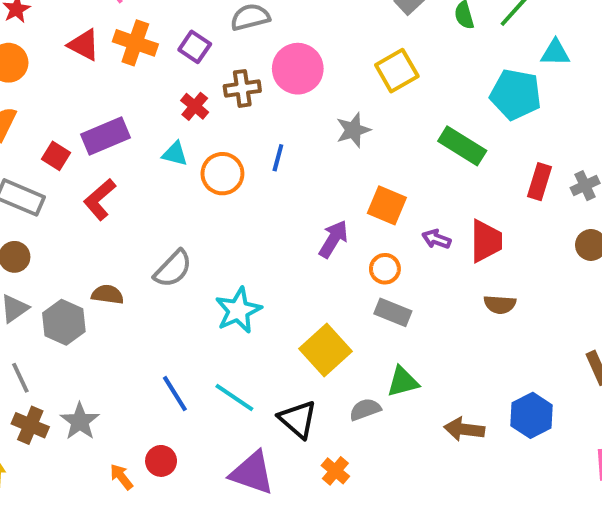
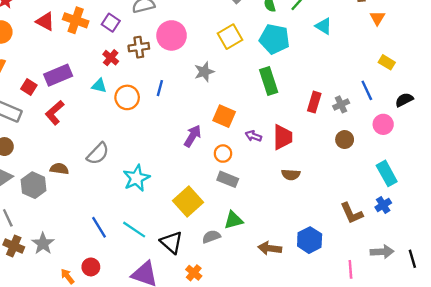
cyan triangle: (555, 53) -> (324, 26), turned 30
cyan pentagon: (516, 94) -> (274, 39), moved
green rectangle: (462, 146) -> (269, 81), turned 40

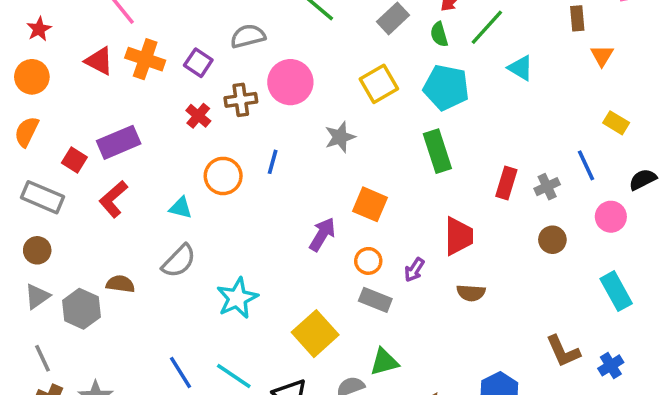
cyan triangle: (99, 86) -> (181, 208), moved
purple arrow: (253, 136) -> (414, 270), moved, turned -77
blue cross: (383, 205) -> (611, 365), moved

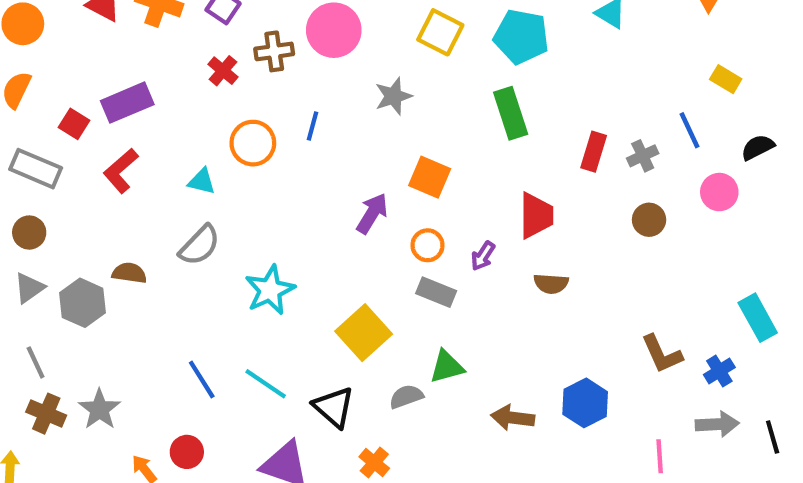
yellow square: (379, 84) -> (440, 32), turned -33
cyan rectangle: (616, 291) -> (758, 318), moved

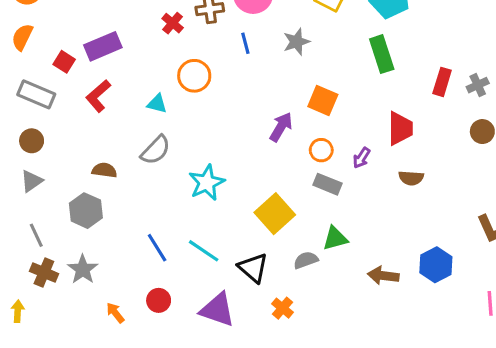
blue line: (312, 126) -> (245, 43), moved, turned -30
gray hexagon: (82, 303) -> (86, 211), moved
red circle: (187, 452) -> (159, 300), moved

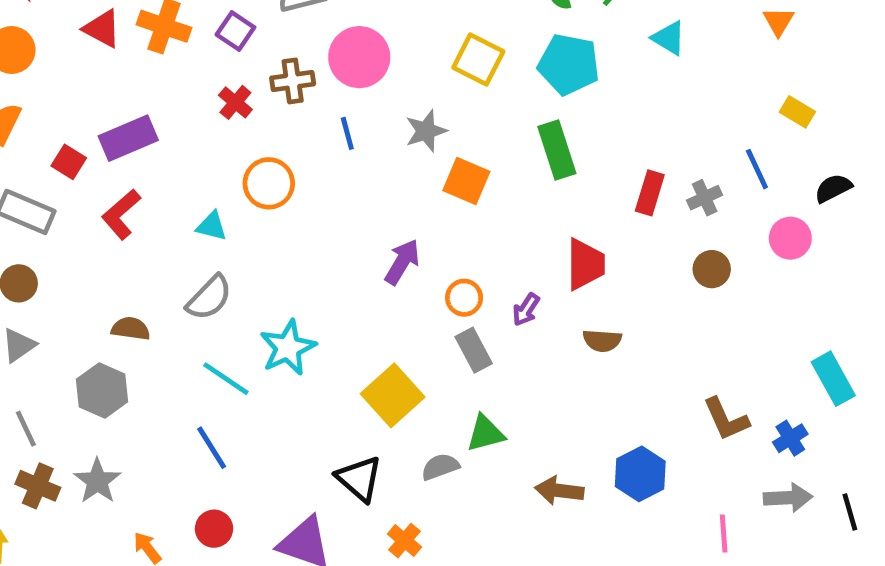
orange square: (323, 101) -> (466, 181), moved
gray rectangle: (327, 184) -> (474, 350), turned 40
cyan line: (204, 251) -> (226, 379), moved

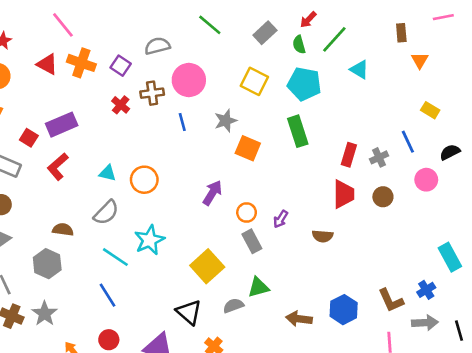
orange circle: (269, 183) -> (144, 180), moved
red trapezoid: (586, 264) -> (344, 194), moved
brown L-shape: (726, 419) -> (391, 300), moved

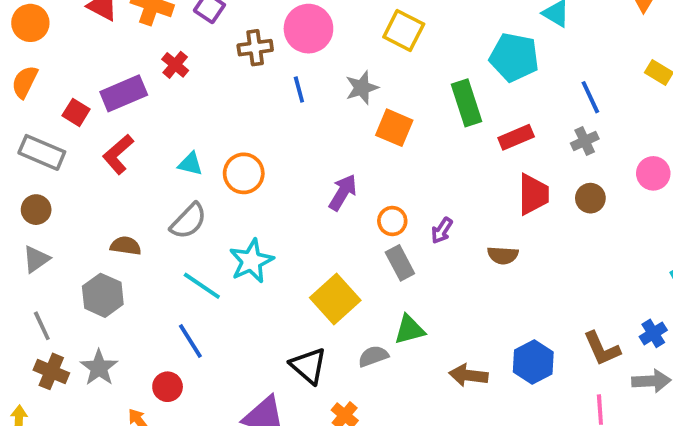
cyan pentagon: (304, 84) -> (514, 57), moved
red cross: (121, 105) -> (175, 65), moved
blue line: (408, 142) -> (590, 97), moved
red rectangle: (349, 155) -> (516, 137), moved, turned 50
red circle: (109, 340) -> (168, 387), moved

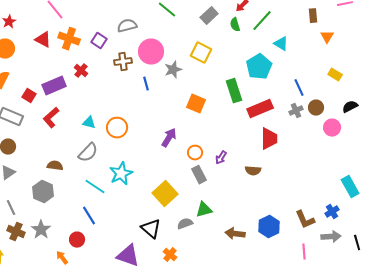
cyan pentagon: (514, 57) -> (259, 67), turned 30
gray star: (362, 88) -> (173, 70), moved
red rectangle: (516, 137) -> (260, 109), size x1.4
brown circle: (590, 198) -> (316, 108), moved

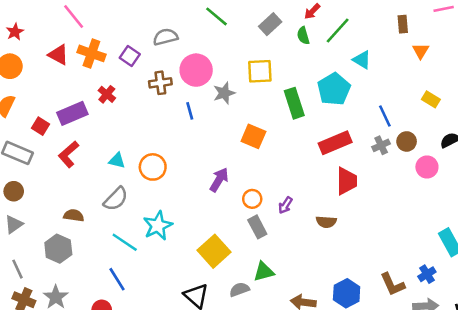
yellow square: (201, 53) -> (260, 71), turned -30
green rectangle: (234, 91) -> (294, 103), moved

